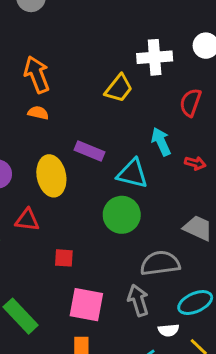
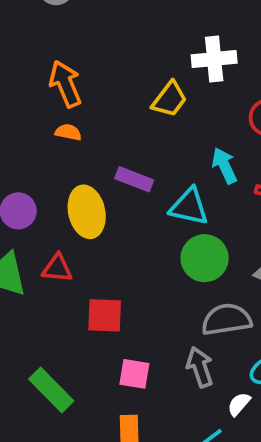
green circle: (122, 215) -> (205, 258), moved
red square: (64, 258) -> (105, 315), size x1.5
pink square: (86, 305) -> (134, 374), size x0.7
white semicircle: (168, 330) -> (239, 404), turned 138

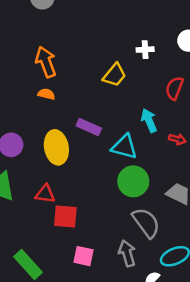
white cross: (214, 59) -> (145, 50), size x0.6
red triangle: (57, 268) -> (45, 194), moved
gray semicircle: (227, 320) -> (146, 223), turned 60

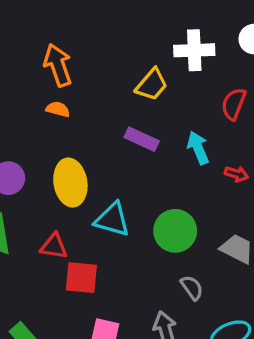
white cross: (145, 50) -> (194, 50), size x1.6
purple rectangle: (89, 127) -> (142, 139), moved
cyan triangle: (124, 147) -> (112, 220), moved
gray semicircle: (146, 223) -> (192, 288), size x0.6

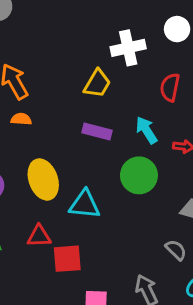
green circle: (175, 231) -> (139, 175), moved
gray semicircle: (192, 288) -> (176, 250), moved

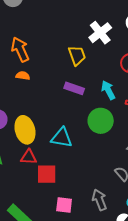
white cross: (128, 48) -> (100, 33), turned -30
yellow trapezoid: (97, 84) -> (77, 55), turned -55
yellow ellipse: (43, 179) -> (25, 130), moved

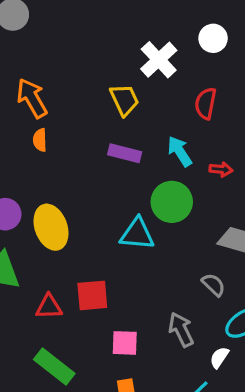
orange semicircle: (23, 76) -> (40, 140), turned -96
cyan triangle: (62, 138) -> (137, 234), moved
red triangle: (29, 157) -> (49, 307), moved

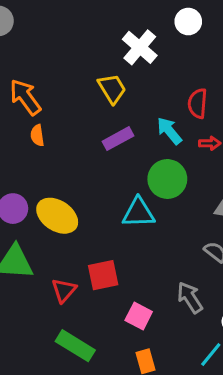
red semicircle: (206, 103) -> (198, 103), moved
purple rectangle: (125, 153) -> (118, 139), turned -36
yellow ellipse: (51, 227) -> (57, 216), turned -30
red triangle: (49, 307) -> (64, 290), turned -40
pink square: (125, 343) -> (139, 316), turned 32

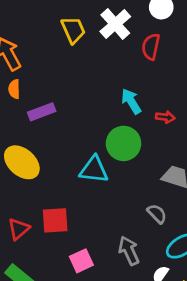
yellow trapezoid: (112, 89) -> (73, 30), moved
red semicircle: (198, 103) -> (151, 47), moved
purple rectangle: (118, 139) -> (42, 112), moved
pink square: (139, 316) -> (81, 261), turned 30

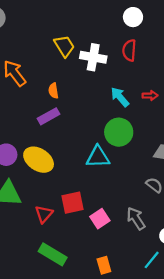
white cross: (115, 24) -> (93, 57), moved, turned -30
orange semicircle: (14, 89) -> (53, 91), moved
red arrow: (165, 117) -> (150, 96), moved
pink square: (81, 261) -> (100, 219), moved

